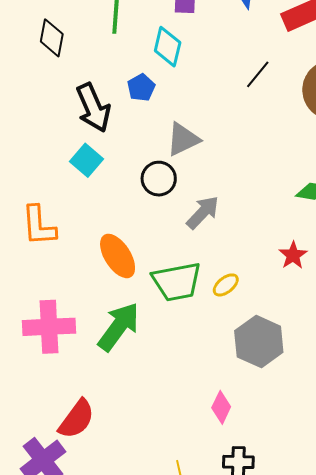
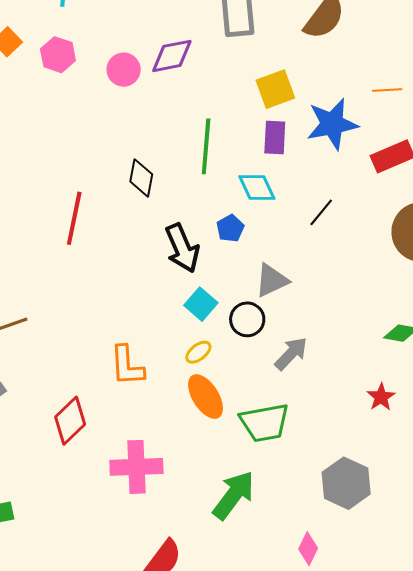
cyan diamond: (168, 47) -> (257, 188), turned -39
black line: (258, 74) -> (321, 212), moved
cyan square: (86, 160) -> (201, 304), moved
yellow ellipse: (226, 285) -> (198, 352), moved
green arrow: (119, 327) -> (234, 495), moved

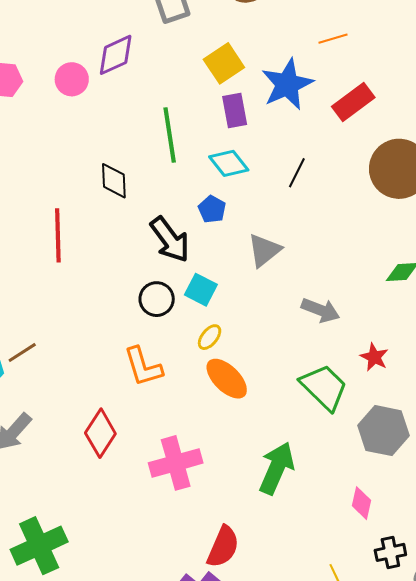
black circle: (247, 319) -> (157, 299), moved
gray arrow: (291, 354) -> (320, 310), moved, turned 81
red star: (381, 397) -> (374, 357), moved
green trapezoid: (265, 423) -> (324, 387), moved, turned -112

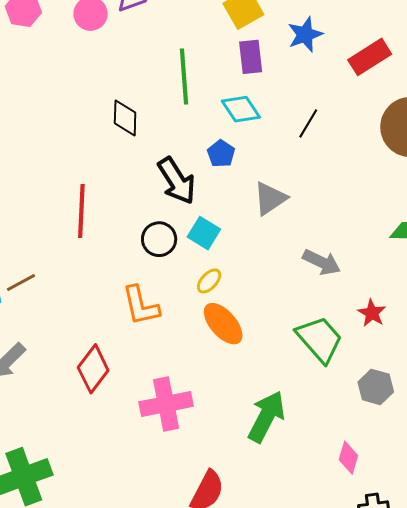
blue star: (287, 84) -> (305, 35), size x0.7
red line: (58, 235) -> (81, 211), moved
gray hexagon: (384, 431) -> (376, 387), size x0.7

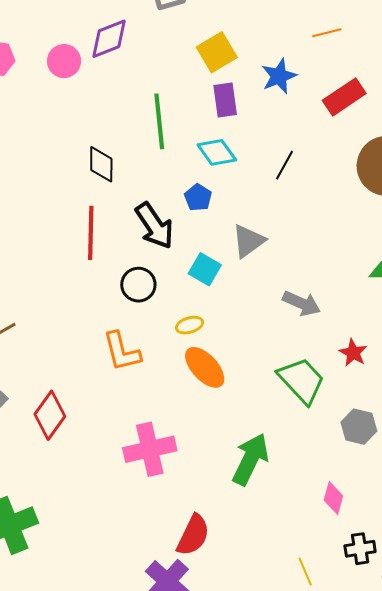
red line: (81, 211) -> (91, 233), moved
cyan square: (204, 233) -> (205, 269), moved
yellow ellipse: (209, 281) -> (190, 325), turned 32
red diamond: (93, 369) -> (50, 415), moved

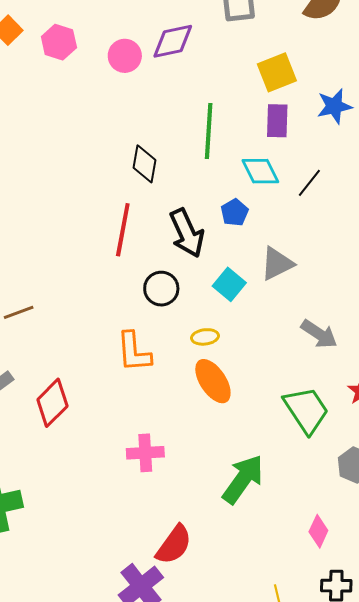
black line: (285, 165) -> (309, 183), moved
pink cross: (150, 449) -> (145, 453), size x0.7

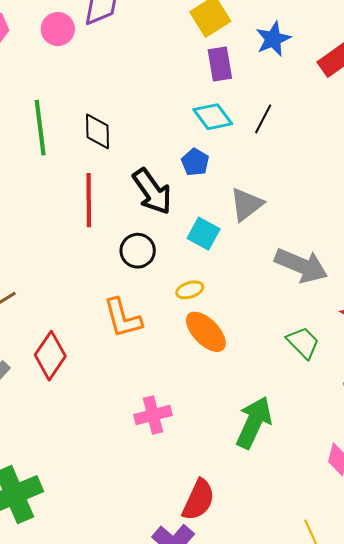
green line: (209, 131) -> (40, 128), moved
gray arrow: (319, 334) -> (301, 265), size x1.4
red diamond: (52, 403) -> (50, 356), moved
green trapezoid: (306, 410) -> (303, 343), size x0.7

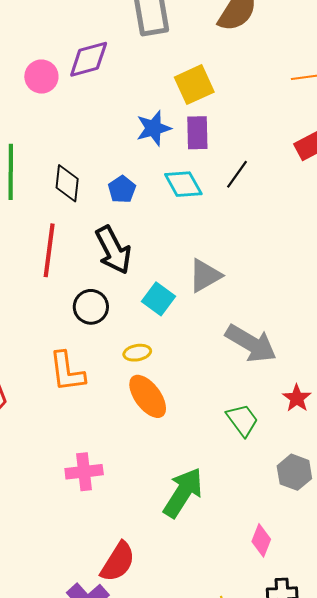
blue star: (273, 39) -> (154, 128), moved
black line: (263, 119) -> (237, 174), moved
blue pentagon: (195, 162) -> (122, 189), moved

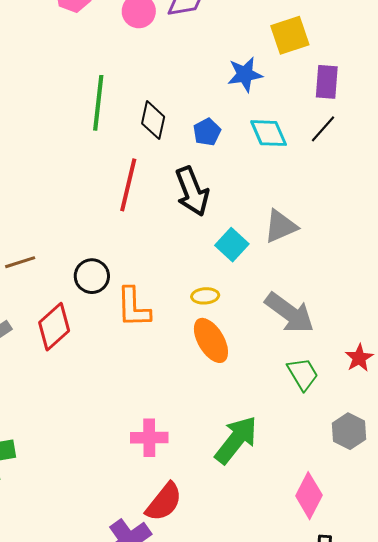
purple rectangle: (197, 133) -> (327, 82), moved
black circle: (91, 307) -> (92, 276), moved
gray arrow: (251, 343) -> (290, 313), moved
pink cross: (84, 472) -> (149, 438), moved
pink diamond: (261, 540) -> (309, 496), size x1.4

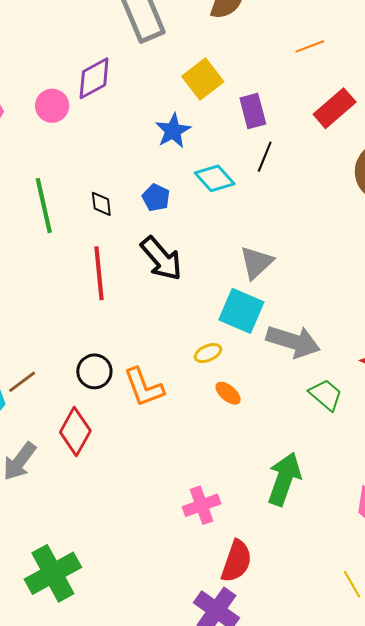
black diamond: (153, 120) -> (101, 204), size x0.7
cyan square: (232, 245) -> (241, 311), moved, size x1.4
orange ellipse: (211, 340) -> (228, 393), size x0.6

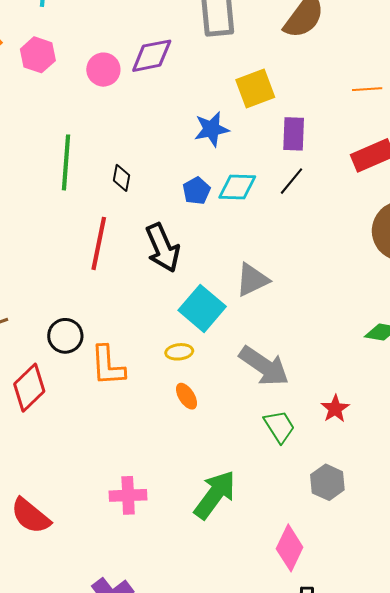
cyan diamond: (215, 178) -> (237, 187), turned -63
blue pentagon: (156, 198) -> (196, 191), moved
cyan square: (241, 311) -> (202, 308), moved
red semicircle: (236, 561) -> (31, 516), moved, turned 93

